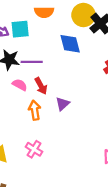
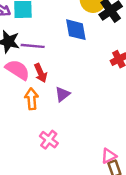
pink semicircle: (20, 85) -> (18, 70), size x1.5
pink cross: (34, 149) -> (49, 140), moved

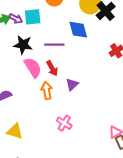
purple line: (33, 46) -> (54, 45), moved
pink semicircle: (18, 70) -> (33, 67), turned 30

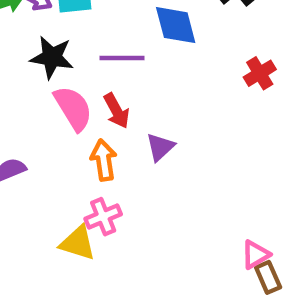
pink cross: (64, 123) -> (103, 217), moved, turned 35
yellow triangle: (15, 131) -> (78, 243), moved

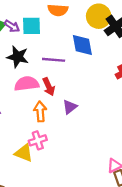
pink semicircle: (73, 108) -> (27, 84), turned -70

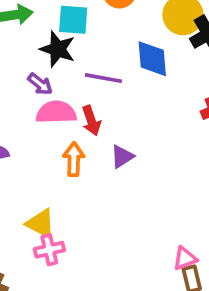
purple arrow: (12, 26) -> (40, 84), moved
black star: (18, 57) -> (58, 49), moved
pink cross: (38, 140) -> (49, 250), moved

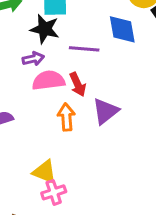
purple arrow: (40, 84) -> (33, 59), turned -45
purple triangle: (122, 157) -> (105, 111), size x1.4

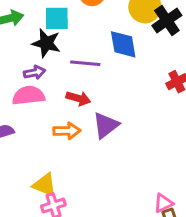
pink semicircle: (49, 80) -> (28, 96), moved
red arrow: (78, 84) -> (78, 98), turned -50
orange arrow: (66, 117) -> (67, 131), turned 92

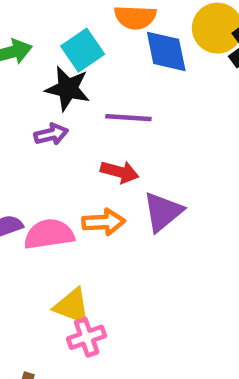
cyan square: (57, 18) -> (83, 50), turned -32
blue diamond: (123, 44) -> (166, 51), moved
pink semicircle: (28, 96) -> (49, 234), moved

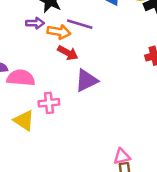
orange arrow: (104, 222) -> (59, 32), moved
pink cross: (87, 337) -> (49, 103), moved

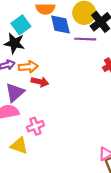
purple line: (80, 24) -> (85, 39), moved
purple triangle: (86, 80) -> (15, 92), moved

